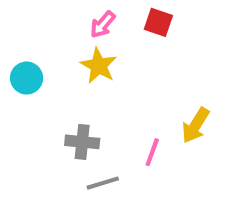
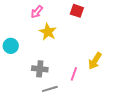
pink arrow: (103, 24) -> (37, 12), moved
cyan circle: (27, 78) -> (11, 46), moved

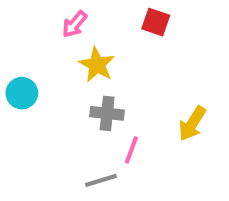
gray cross: (40, 69) -> (107, 113), moved
pink line: (74, 74) -> (131, 150), moved

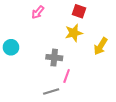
yellow star: (97, 65) -> (74, 33), moved, turned 30
yellow arrow: (192, 124) -> (101, 46), moved

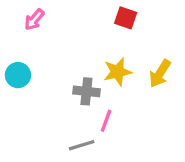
pink arrow: (38, 12) -> (34, 20), moved
yellow star: (74, 33) -> (118, 72), moved

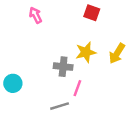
pink arrow: (34, 20) -> (36, 15), moved, turned 112
cyan circle: (18, 75) -> (13, 83), moved

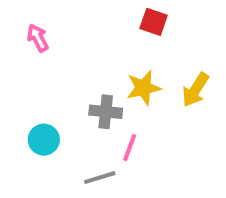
pink arrow: (36, 15) -> (38, 38), moved
cyan circle: (13, 83) -> (44, 140), moved

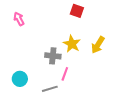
yellow star: (144, 88) -> (72, 44), turned -30
cyan circle: (44, 140) -> (20, 79), moved

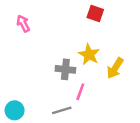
yellow arrow: (98, 45) -> (115, 68), moved
cyan circle: (20, 79) -> (15, 110), moved

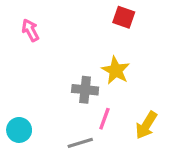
yellow arrow: (115, 68) -> (146, 125), moved
cyan circle: (15, 110) -> (19, 130), moved

